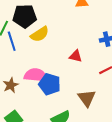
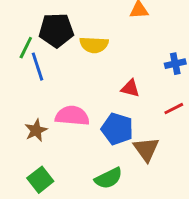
yellow semicircle: (40, 34) -> (94, 45), moved, turned 36
blue pentagon: (50, 84) -> (117, 129), moved

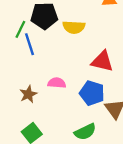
red triangle: (130, 88) -> (102, 61), size x1.5
pink semicircle: (72, 116) -> (57, 83), size x0.7

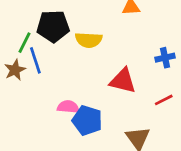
blue pentagon: (92, 93) -> (87, 120), moved
brown star: (28, 94) -> (15, 70), moved

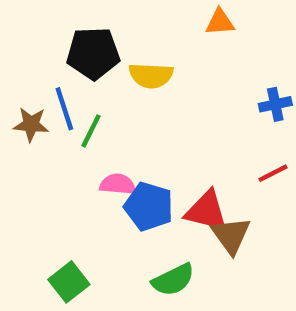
green line: (24, 43) -> (91, 131), moved
brown star: (15, 70) -> (31, 124), turned 30
red triangle: (123, 81) -> (206, 211), moved

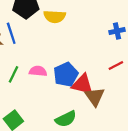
green line: (91, 131) -> (13, 74), moved
blue pentagon: (149, 206) -> (66, 74), moved, turned 30

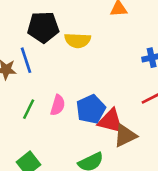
pink semicircle: (38, 71) -> (58, 105), turned 102
brown triangle: (95, 97) -> (125, 136), turned 40

